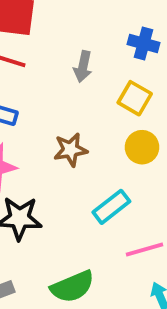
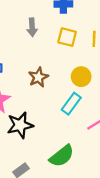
yellow circle: (142, 147) -> (81, 77), moved

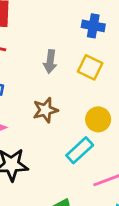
gray arrow: (32, 27) -> (50, 61), moved

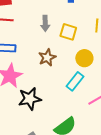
yellow square: (90, 67) -> (68, 32), moved

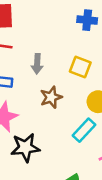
gray arrow: (45, 23) -> (37, 64), moved

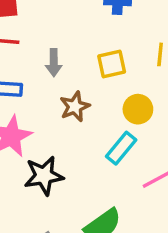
yellow square: (80, 67) -> (112, 64), turned -30

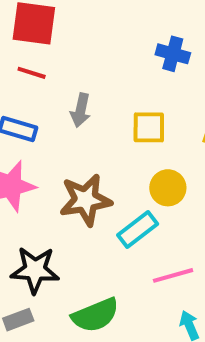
brown star: (75, 107) -> (86, 200), moved, size x1.4
black star: (44, 176) -> (35, 270), moved

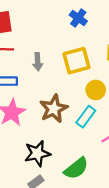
blue cross: (173, 54) -> (78, 18), turned 36
yellow square: (149, 127) -> (76, 61), size x1.4

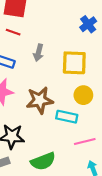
cyan rectangle: (86, 117) -> (67, 117), turned 48

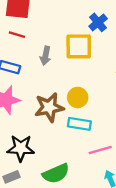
yellow square: (74, 63) -> (79, 46), moved
yellow circle: (83, 95) -> (78, 97), moved

